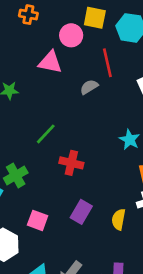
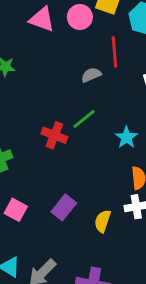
pink triangle: (50, 62) -> (42, 19), moved
green line: (46, 134) -> (84, 119), moved
red cross: (71, 163) -> (54, 135), moved

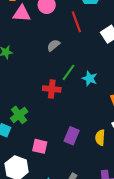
gray semicircle: (91, 75) -> (53, 45), moved
cyan star: (126, 137) -> (90, 79), moved

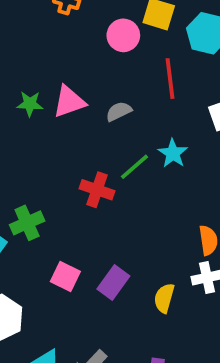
pink triangle: (22, 14) -> (69, 102), moved, turned -36
cyan star: (90, 79) -> (173, 153), moved
pink square: (40, 146) -> (65, 277), moved

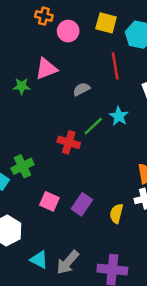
pink circle: (123, 35) -> (68, 31), moved
pink triangle: (69, 102) -> (46, 69), moved

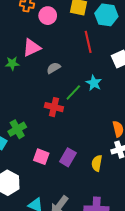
gray semicircle: (81, 89) -> (54, 68), moved

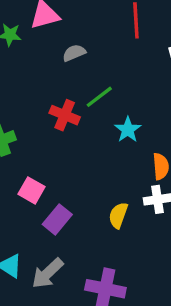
cyan star: (94, 83) -> (128, 130), moved
purple rectangle: (68, 157) -> (57, 219), moved

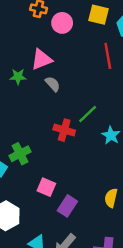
gray semicircle: (74, 53) -> (53, 84), moved, turned 77

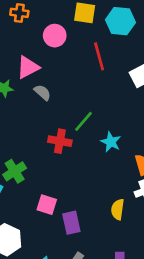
pink circle: (62, 23) -> (55, 36), moved
purple rectangle: (67, 206) -> (71, 223), turned -40

